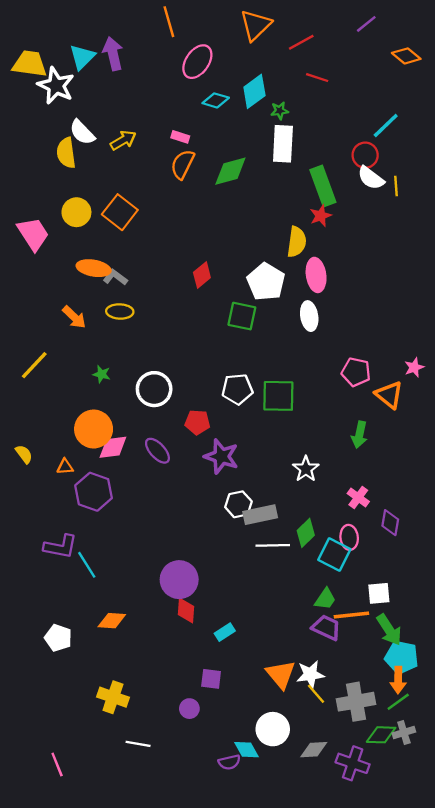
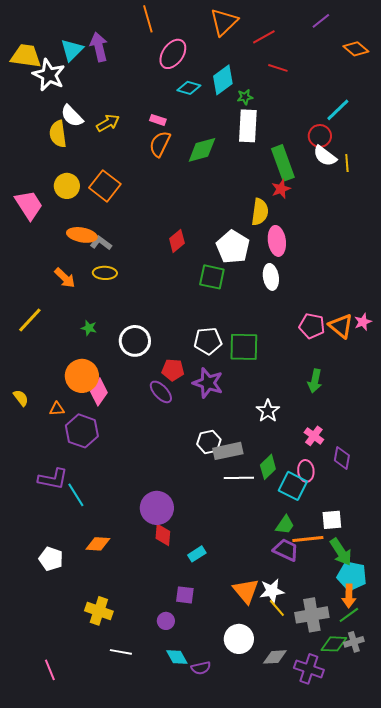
orange triangle: (389, 395) -> (341, 326), moved
pink diamond: (113, 447) -> (99, 392), turned -48
purple ellipse: (157, 451) -> (161, 392), moved
purple star: (221, 456) -> (208, 383), moved
cyan diamond: (246, 750) -> (177, 657), moved

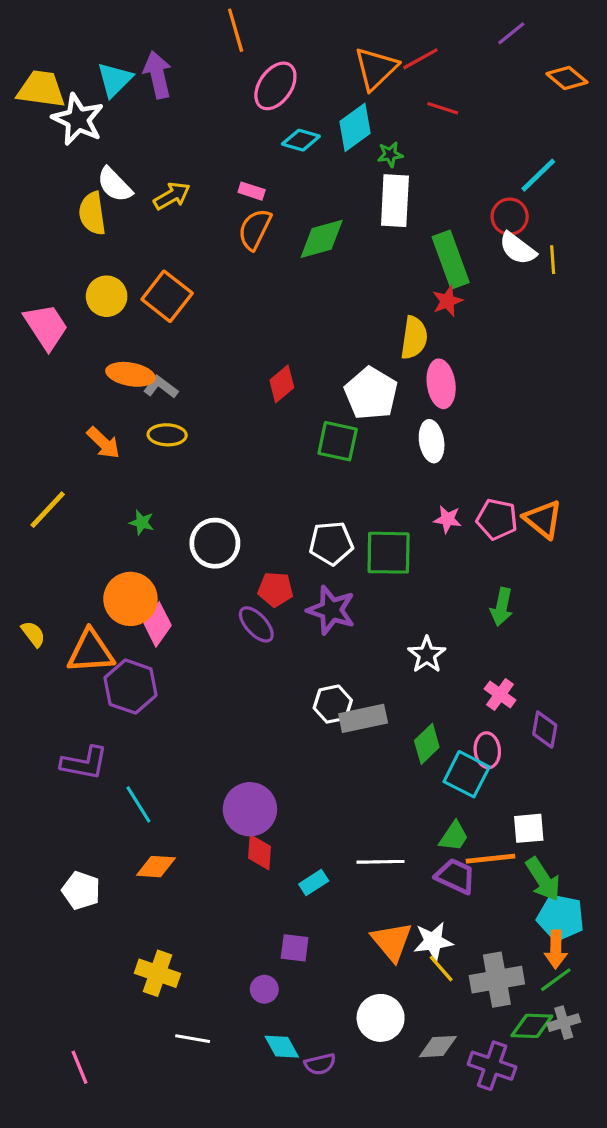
orange triangle: (224, 22) -> (376, 68), moved
pink star: (363, 322) -> (447, 519), moved, turned 30
orange triangle: (57, 409) -> (91, 651), size x2.0
white line: (239, 478) -> (381, 862), moved
cyan line: (76, 495) -> (138, 804), moved

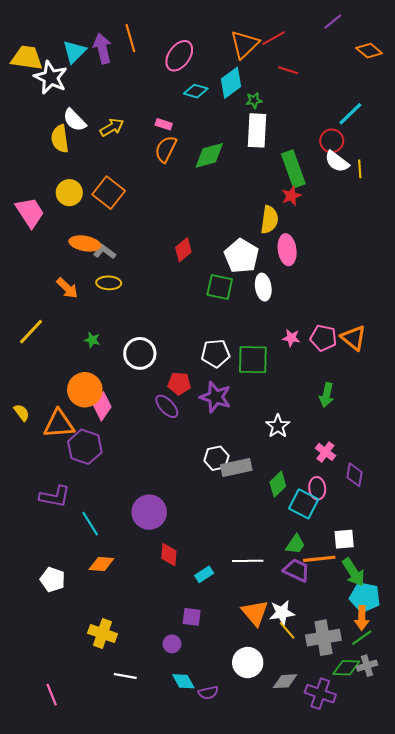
orange line: (236, 30) -> (130, 38), moved
white ellipse: (432, 441) -> (263, 287), moved
purple circle: (250, 809) -> (149, 512), moved

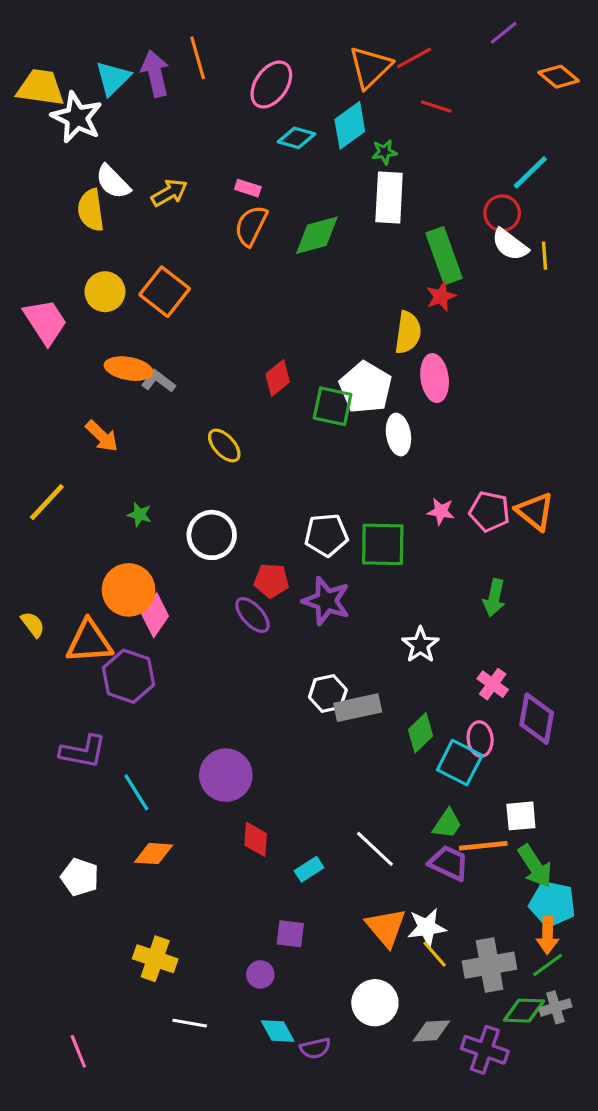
yellow ellipse: (109, 283) -> (224, 446), moved, turned 45
green square: (220, 287) -> (333, 406), moved
purple diamond: (355, 475) -> (537, 719), size x1.4
white line: (248, 561) -> (375, 849), turned 44

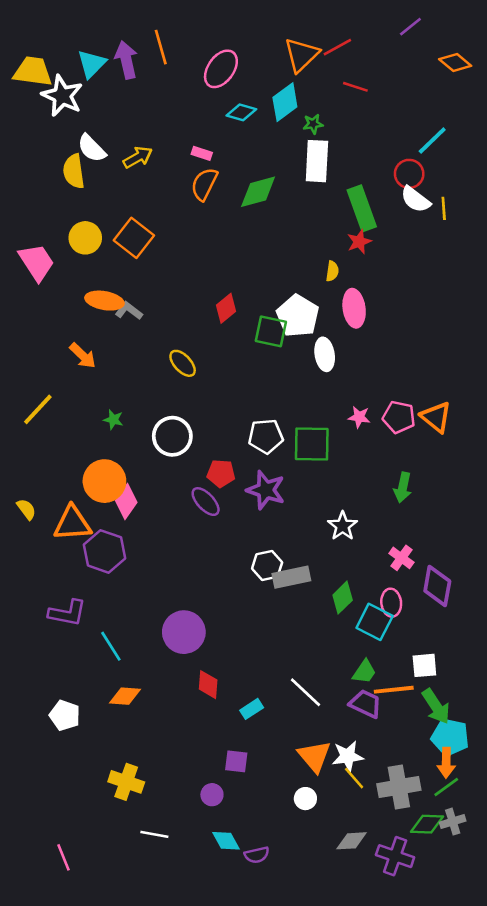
yellow semicircle: (408, 332) -> (332, 271), size x0.6
white circle: (375, 1003) -> (305, 799), moved, size x0.6

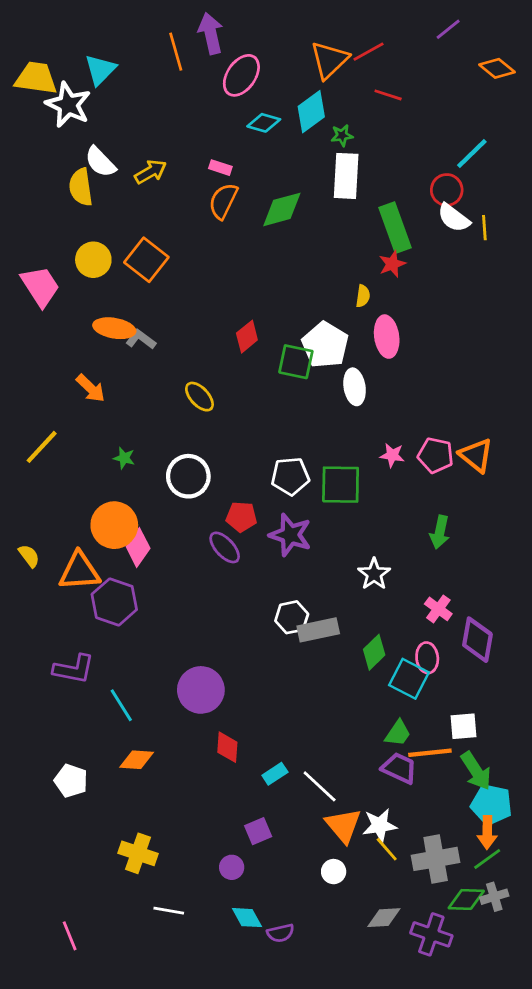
purple arrow: (126, 60) -> (211, 33), moved
white line: (305, 692) -> (320, 786), moved
purple square: (236, 761) -> (258, 831), turned -30

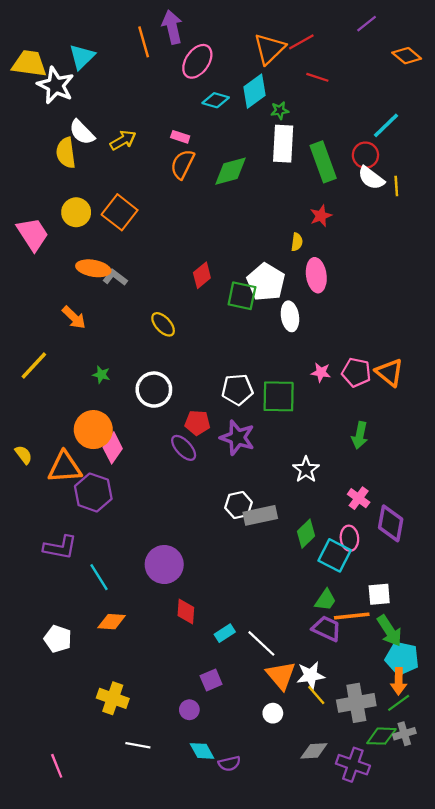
green rectangle: (395, 228) -> (323, 162), moved

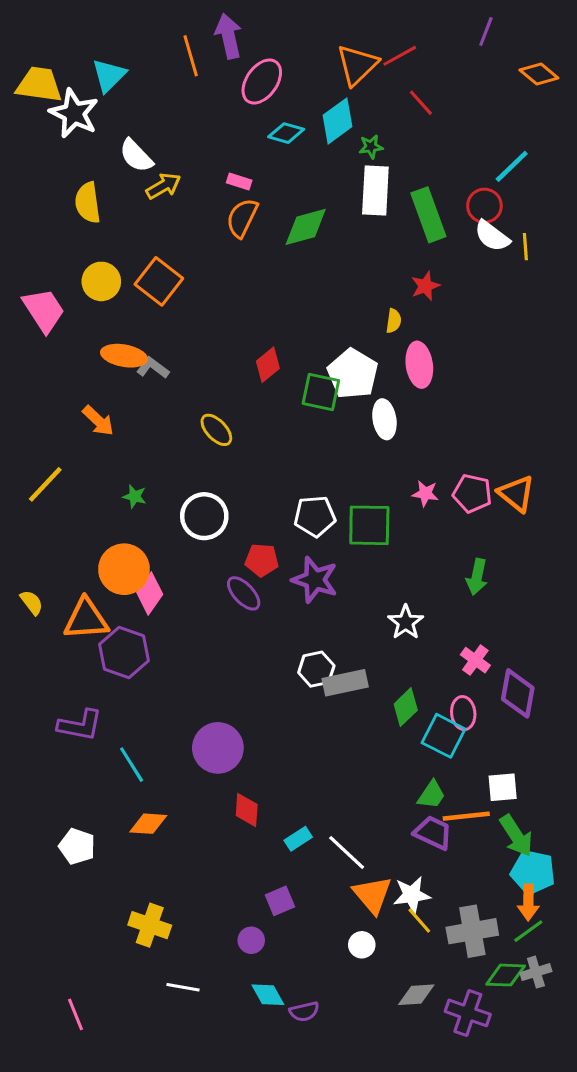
purple line: (367, 24) -> (486, 32), turned -30
red line: (317, 77) -> (421, 103), turned 30
white semicircle: (82, 132) -> (136, 156), moved

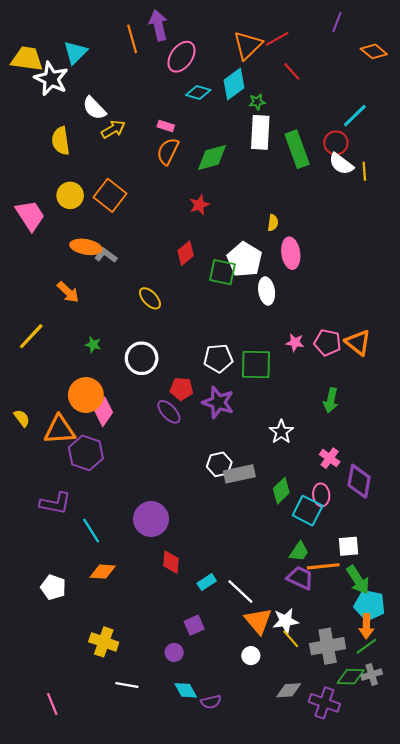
red star: (425, 286) -> (199, 205), moved

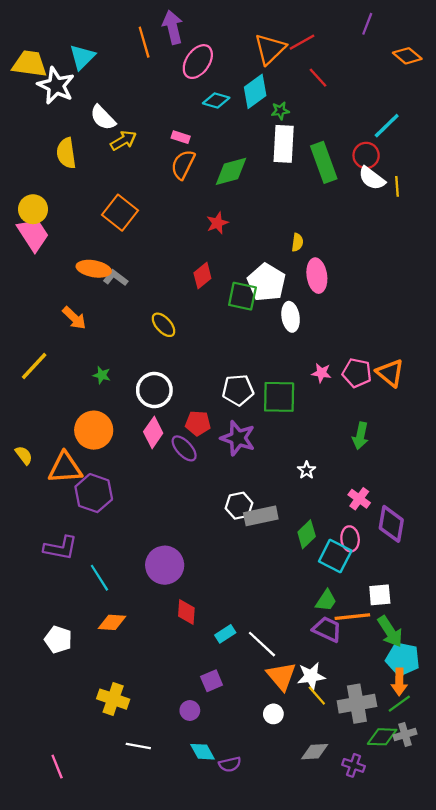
yellow circle: (70, 195) -> (33, 209), moved
pink diamond: (104, 412) -> (153, 432), moved
white star: (281, 432) -> (307, 470), size x0.7
purple cross: (324, 703) -> (353, 765), size x0.7

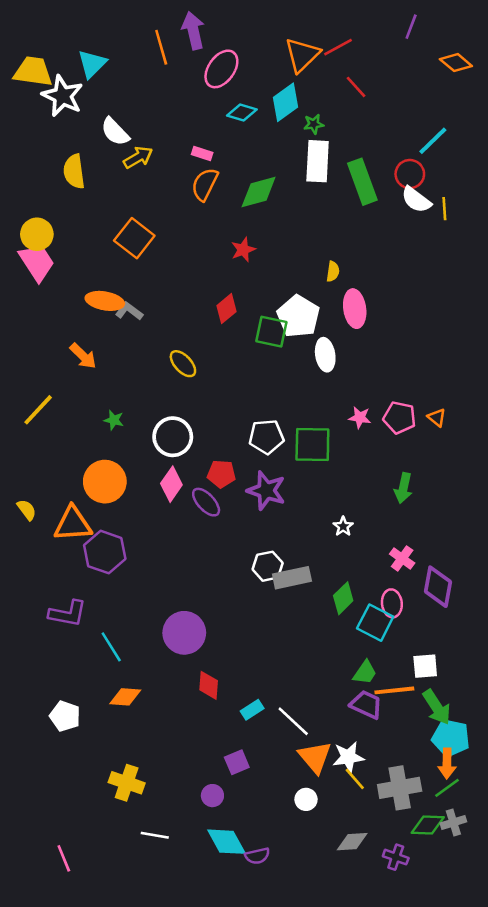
orange triangle: (390, 373) -> (437, 418), size x0.6
cyan diamond: (202, 752) -> (227, 842), size x1.4

